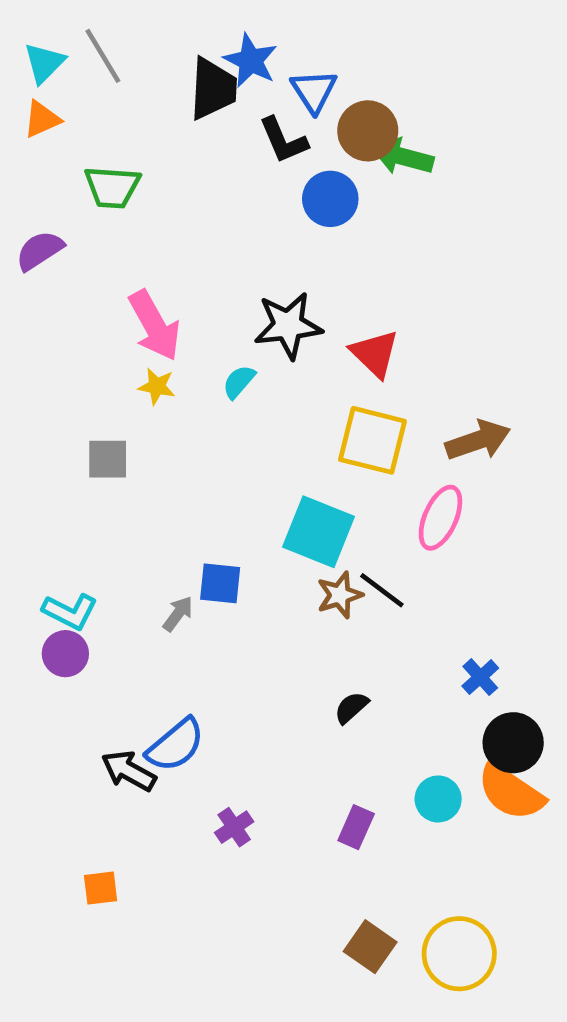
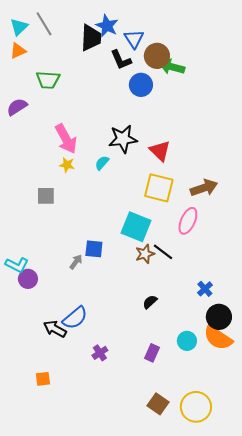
cyan L-shape: (70, 611) -> (17, 265), moved

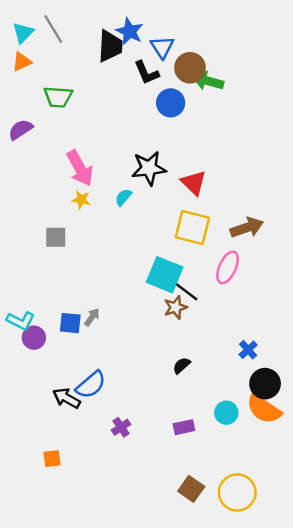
blue square: (94, 249) -> (70, 323), moved
black line: (163, 252) -> (186, 292), moved
purple rectangle: (152, 353) -> (184, 427), turned 54

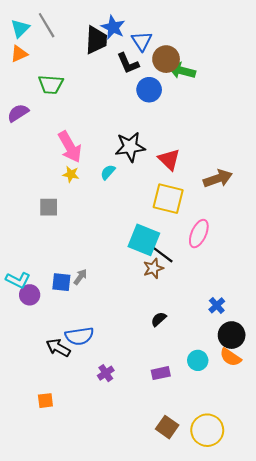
brown arrow: (247, 228) -> (218, 179), moved
blue semicircle: (91, 385) -> (79, 336), turned 32
orange semicircle: (264, 409) -> (231, 357), size x0.7

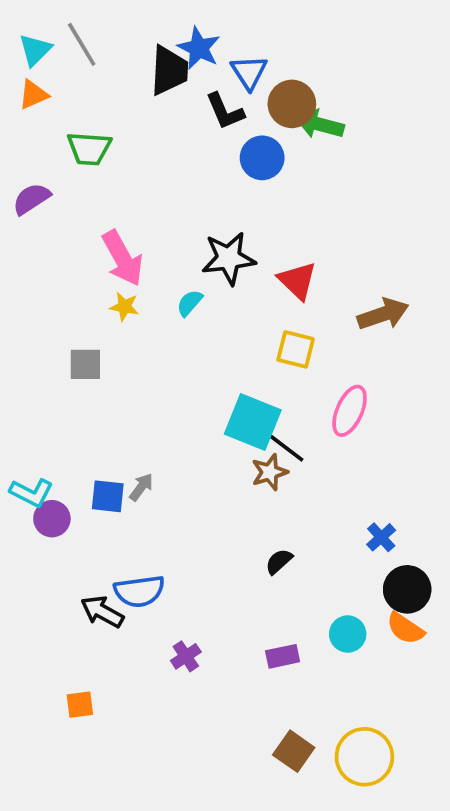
yellow square: (168, 199) -> (296, 349), size x0.7

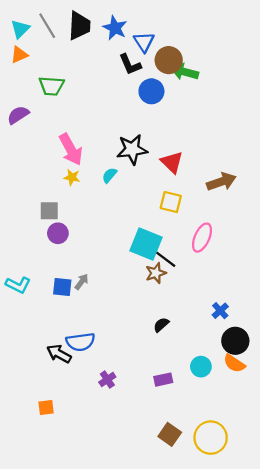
black trapezoid: (169, 70) -> (79, 26), moved
purple circle: (52, 519) -> (58, 233), moved

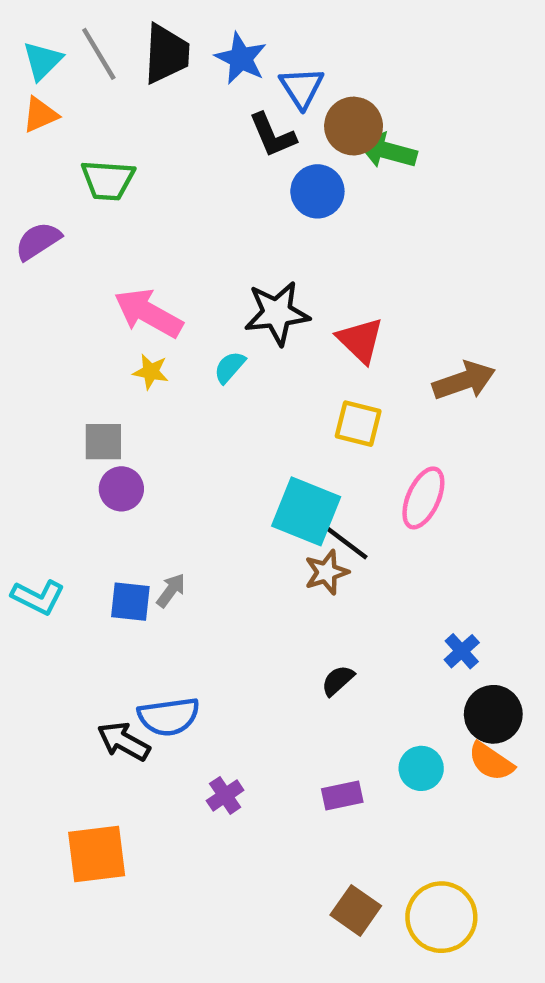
pink arrow: (71, 149) -> (148, 313), turned 148
orange square: (46, 407) -> (97, 854), size x1.8

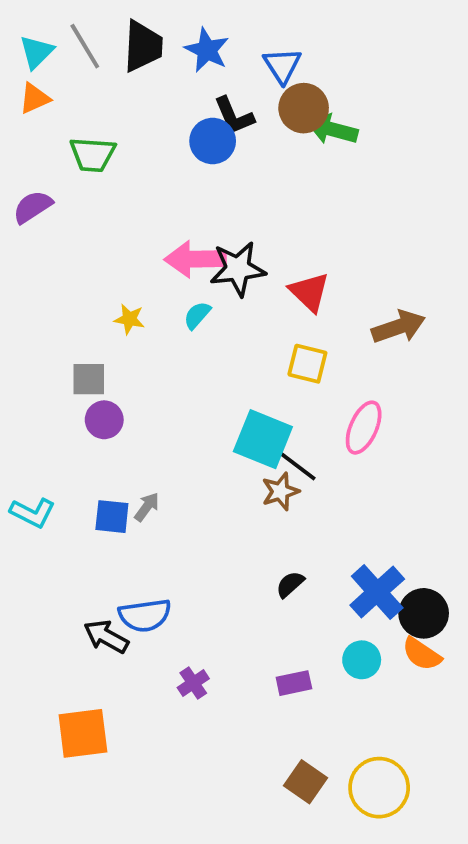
blue triangle: (302, 88) -> (282, 66), moved
blue circle: (317, 191) -> (213, 141), moved
pink arrow: (148, 313) -> (195, 259), moved, turned -30
blue cross: (462, 651) -> (377, 592), moved, size x1.8

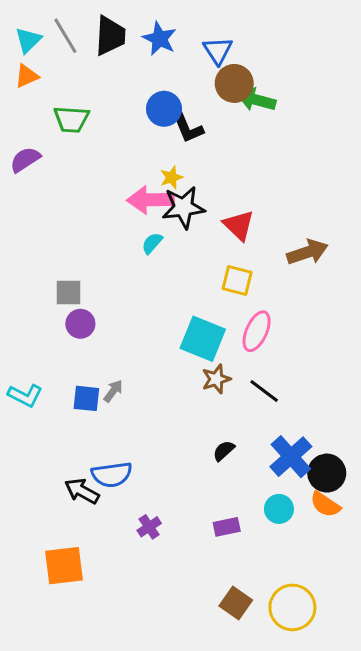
black L-shape: (234, 116) -> (188, 128), moved
yellow star: (129, 319) -> (171, 177), moved, turned -30
pink ellipse: (364, 428) -> (257, 331), moved
black line: (298, 466) -> (264, 391), moved

